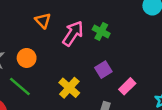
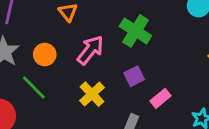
green cross: (101, 31) -> (135, 31), size x1.5
pink arrow: (73, 33) -> (90, 50), moved

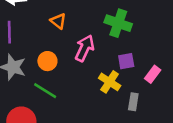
purple square: (134, 76) -> (126, 61), turned 30
yellow cross: (92, 94) -> (110, 82), moved

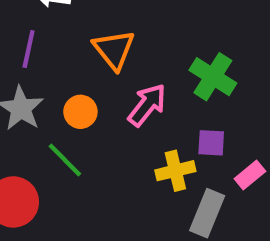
orange triangle: (58, 21) -> (114, 50), size x1.5
yellow cross: (110, 82) -> (175, 171), turned 30
gray rectangle: (133, 102) -> (207, 213), size x1.5

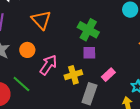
pink arrow: (147, 105) -> (48, 65), moved
purple square: (211, 143) -> (89, 53), moved
green line: (65, 160) -> (21, 84), moved

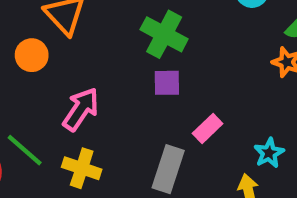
orange circle: (27, 50) -> (32, 55), moved
yellow cross: (73, 75) -> (82, 168), moved, turned 36

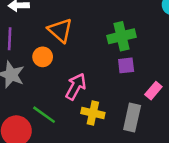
green cross: (164, 34) -> (121, 36), turned -36
yellow cross: (82, 168) -> (93, 113), moved

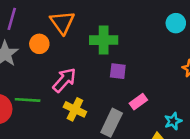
green cross: (121, 36) -> (104, 40), moved
green line: (44, 115) -> (28, 100), turned -45

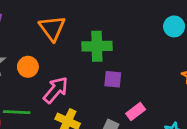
orange circle: (39, 44) -> (28, 67), moved

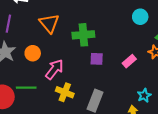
pink rectangle: (136, 112) -> (129, 61), moved

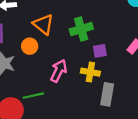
orange circle: (33, 53) -> (30, 46), moved
yellow cross: (65, 92) -> (90, 72), moved

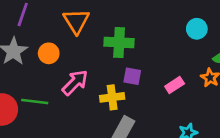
orange circle: (30, 46) -> (49, 53), moved
yellow cross: (90, 72) -> (112, 97), turned -36

